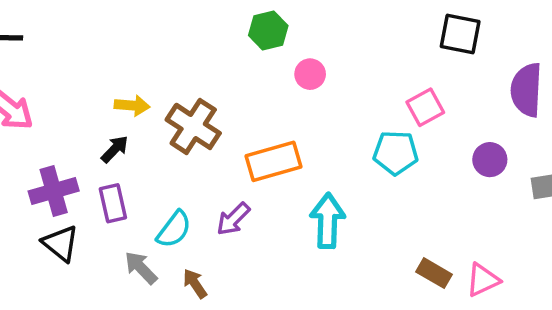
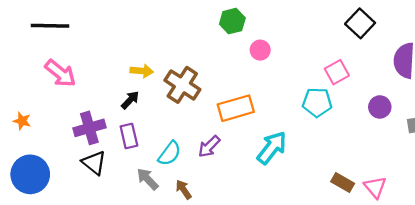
black square: (460, 34) -> (360, 23), turned 32
cyan arrow: (328, 221) -> (272, 148), turned 36
pink triangle: (483, 280) -> (375, 187), turned -45

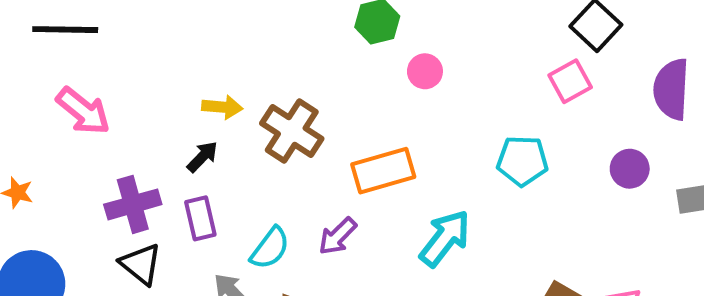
pink square: (337, 72) -> (570, 81), moved

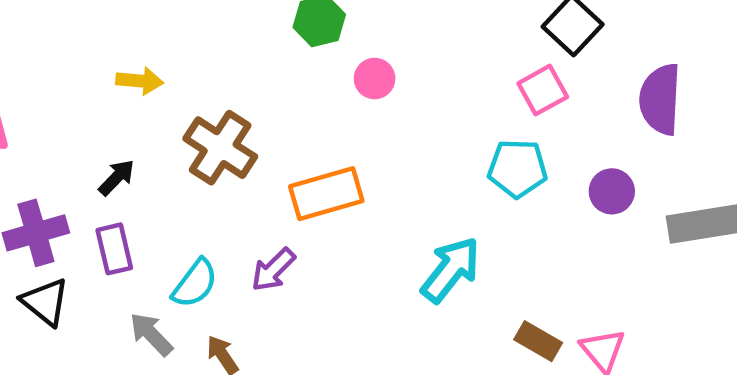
yellow arrow: (222, 107) -> (140, 81), moved
cyan pentagon: (522, 161) -> (517, 168), moved
cyan arrow: (445, 238) -> (451, 270), moved

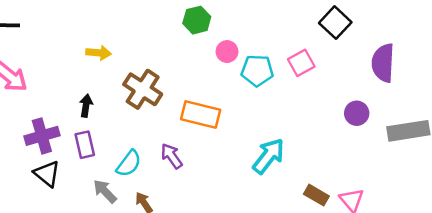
pink square: (543, 90) -> (301, 63), moved
cyan pentagon: (517, 168) -> (257, 70), moved
black arrow: (117, 178) -> (86, 106), turned -35
orange rectangle: (326, 194) -> (201, 114), turned 30
purple arrow: (273, 270) -> (172, 156), turned 100

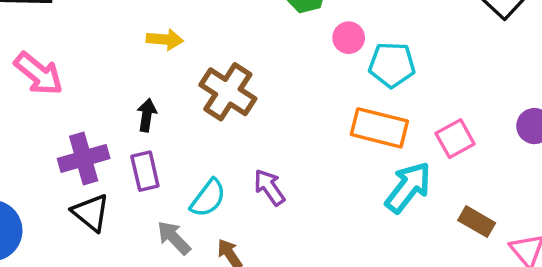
pink square: (301, 63) -> (455, 139), moved
orange rectangle: (201, 114) -> (379, 128), moved
brown rectangle: (316, 195) -> (477, 222), moved

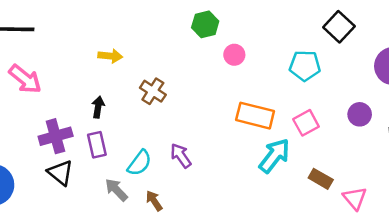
cyan pentagon: (392, 65) -> (305, 66), moved
brown cross: (228, 92) -> (153, 91), size x0.7

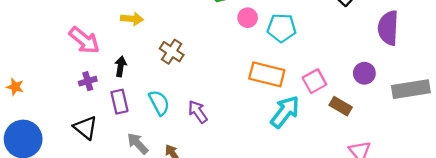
cyan pentagon: (305, 66) -> (282, 28), moved
pink arrow: (25, 79) -> (84, 40), moved
purple cross: (56, 136) -> (88, 81), moved, size x0.6
cyan semicircle: (139, 163) -> (159, 103), moved, turned -65
brown rectangle: (321, 179) -> (341, 106), moved

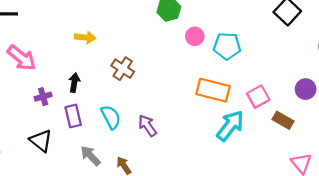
pink arrow: (84, 40) -> (22, 58), moved

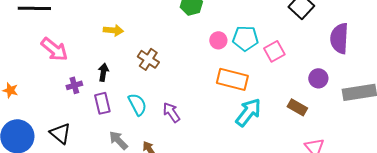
pink circle: (195, 36) -> (218, 40), moved
pink square: (258, 97) -> (274, 51), moved
black triangle: (41, 141) -> (60, 133), moved

